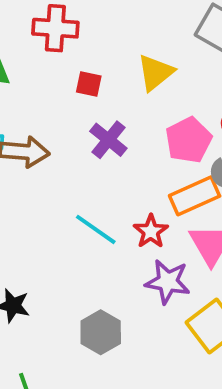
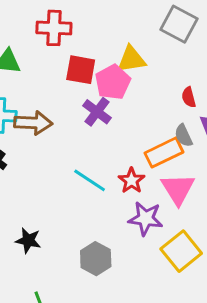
yellow triangle: (155, 73) -> (131, 59), turned 32
red square: (89, 84) -> (81, 70), size x1.5
pink pentagon: (189, 140) -> (113, 82), moved

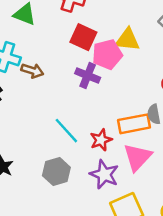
purple cross: (97, 112) -> (88, 75), turned -30
brown arrow: (33, 123) -> (32, 71), size x0.7
gray hexagon: (96, 259) -> (56, 171), moved

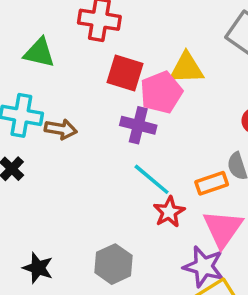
orange rectangle: (134, 124) -> (212, 183), size x0.7
cyan line: (66, 131) -> (152, 179), moved
purple star: (104, 174) -> (204, 267), moved

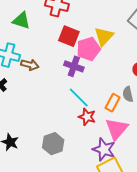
yellow triangle: (186, 68) -> (104, 36), turned -50
orange rectangle: (212, 183) -> (113, 103), turned -48
red star: (169, 212) -> (87, 117), turned -30

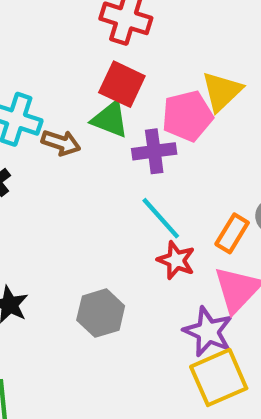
green triangle: (21, 20) -> (110, 119), moved
red square: (69, 36) -> (122, 84), moved
purple cross: (74, 66) -> (154, 151), turned -30

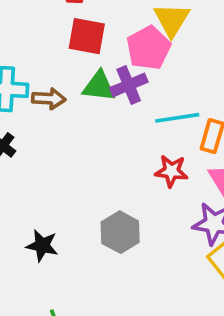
green triangle: (110, 119) -> (99, 86), moved
cyan line: (161, 218) -> (177, 118), moved, turned -42

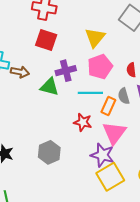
pink pentagon: (148, 48) -> (100, 67), moved
green triangle: (99, 86) -> (50, 87), moved

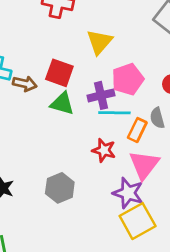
yellow triangle: (95, 38) -> (99, 42), moved
red square: (46, 40) -> (59, 73), moved
purple cross: (66, 71) -> (101, 95), moved

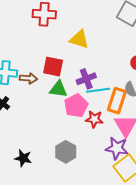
yellow triangle: (99, 42) -> (79, 39), turned -45
pink pentagon: (128, 79) -> (76, 106), moved
orange rectangle: (137, 130) -> (117, 101), size x1.4

